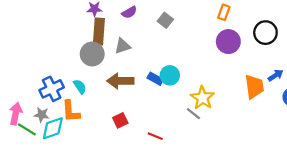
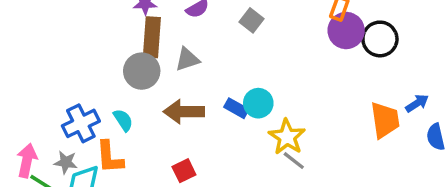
black circle: (265, 33) -> (380, 39), moved
purple circle: (228, 42) -> (346, 31), moved
yellow star: (202, 98) -> (287, 137), moved

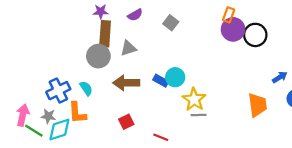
orange trapezoid: (385, 120) -> (258, 105), moved
gray line: (294, 161) -> (199, 115), turned -40

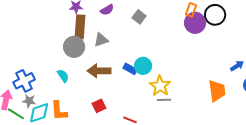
black circle: (255, 35) -> (215, 15), moved
blue cross: (58, 91) -> (24, 81), moved
orange L-shape: (77, 113) -> (59, 111), moved

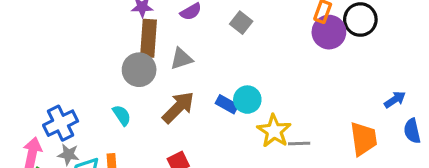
brown arrow: (99, 71) -> (178, 107), turned 135
gray line: (164, 100) -> (299, 144), moved

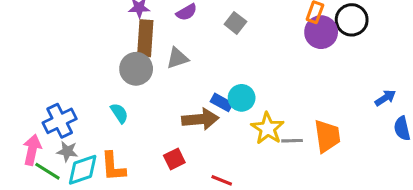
brown arrow: (178, 107) -> (200, 119), moved, turned 40
orange trapezoid: (363, 139) -> (327, 136), moved

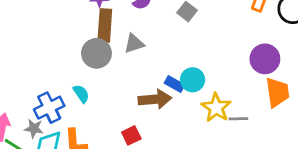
purple circle: (321, 32) -> (265, 59), moved
blue cross: (60, 121) -> (49, 108), moved
orange trapezoid: (327, 136) -> (277, 92), moved

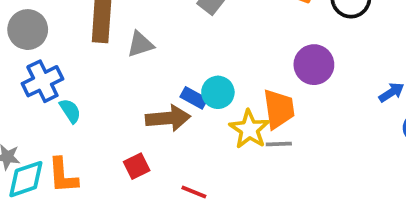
gray circle: (96, 53) -> (28, 30), moved
orange trapezoid: (277, 92) -> (279, 109), moved
blue cross: (49, 108) -> (42, 81), moved

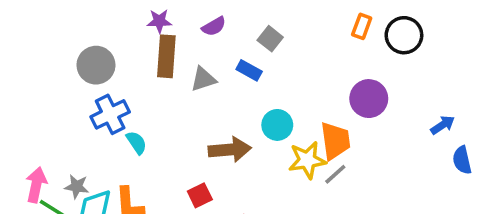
blue rectangle: (194, 98) -> (249, 70), moved
yellow star: (249, 129) -> (307, 160), turned 30
gray line: (279, 144) -> (335, 174), turned -40

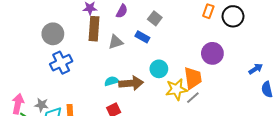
purple semicircle: (214, 26) -> (122, 11), turned -32
cyan semicircle: (136, 143) -> (112, 81), moved, turned -72

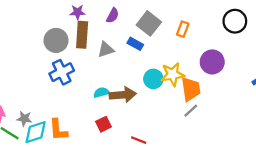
orange rectangle: (208, 11) -> (183, 29), moved
gray square: (155, 18) -> (149, 23), size x1.5
gray circle: (53, 34) -> (56, 40), moved
blue cross: (61, 63) -> (62, 72), moved
yellow star: (176, 89) -> (173, 74), moved

